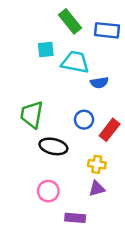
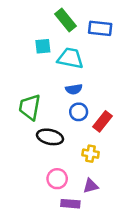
blue semicircle: (99, 83) -> (74, 89), moved
purple triangle: (97, 189) -> (91, 186), moved
pink circle: (48, 191) -> (57, 179), moved

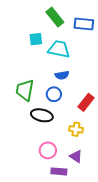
blue circle: (79, 112) -> (54, 94), moved
purple triangle: (91, 186) -> (76, 156), turned 48

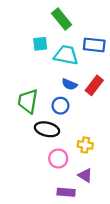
blue rectangle: (84, 24) -> (94, 45), moved
blue semicircle: (62, 75) -> (69, 84), turned 32
red rectangle: (86, 102) -> (94, 85), moved
pink circle: (48, 150) -> (58, 158), moved

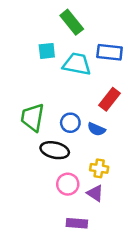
blue semicircle: (69, 84) -> (96, 129), moved
purple triangle: (85, 175) -> (95, 193), moved

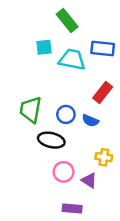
yellow cross: (99, 168) -> (104, 157), moved

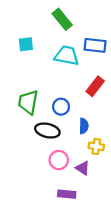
cyan square: (44, 47) -> (26, 44), moved
blue semicircle: (90, 121) -> (84, 126), moved, turned -112

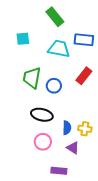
green trapezoid: (28, 102) -> (32, 78), moved
blue circle: (61, 107) -> (54, 86), moved
blue semicircle: (84, 126) -> (67, 128), moved
pink circle: (59, 160) -> (43, 142), moved

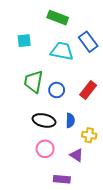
green rectangle: (55, 17) -> (58, 18), turned -30
blue rectangle: (84, 40) -> (88, 42), turned 48
red rectangle: (84, 76) -> (88, 90), moved
blue semicircle: (67, 128) -> (70, 120), moved

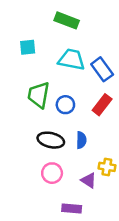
blue rectangle: (88, 42) -> (102, 69), moved
yellow cross: (89, 135) -> (107, 167), moved

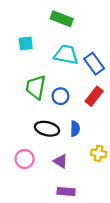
pink circle: (52, 173) -> (25, 159), moved
purple triangle: (89, 180) -> (60, 161), moved

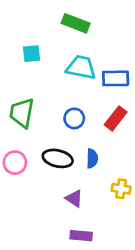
blue rectangle: (94, 64) -> (116, 78), turned -55
green trapezoid: (36, 87) -> (22, 113), moved
pink circle: (25, 159) -> (15, 163), moved

